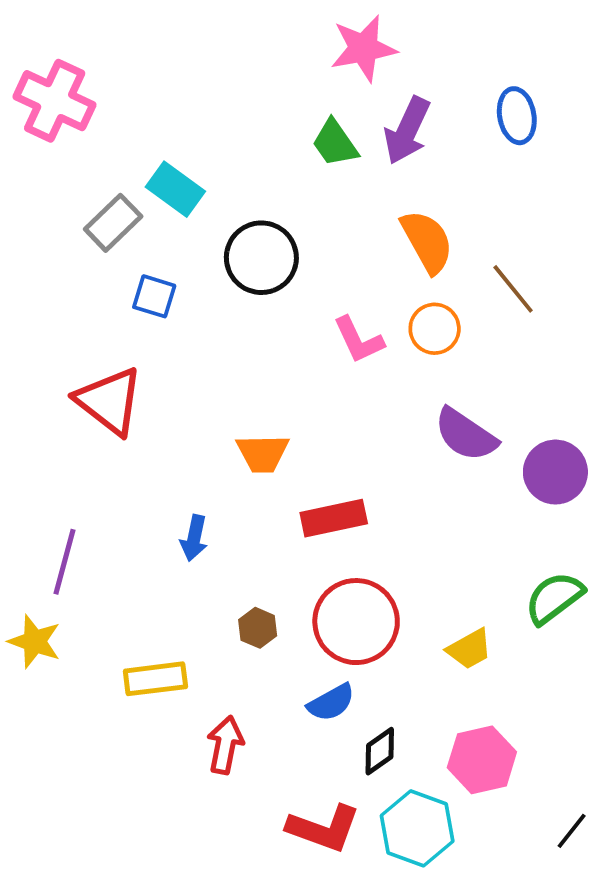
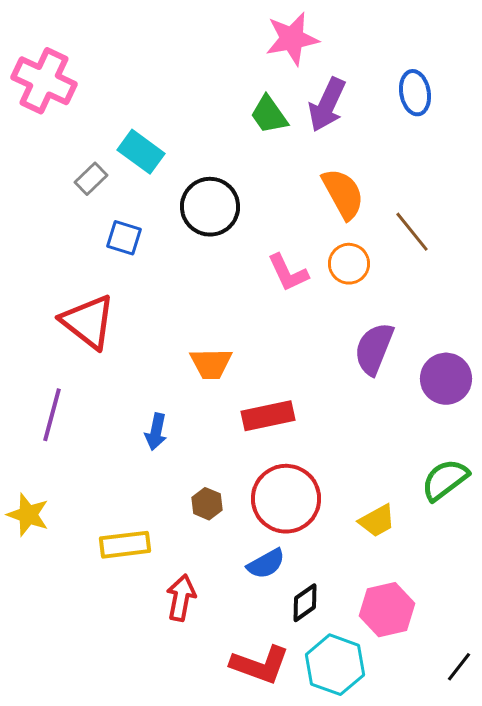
gray rectangle: (113, 223) -> (91, 179), size x0.7
purple semicircle: (466, 435) -> (374, 349), turned 78
purple line: (65, 562) -> (52, 415), moved

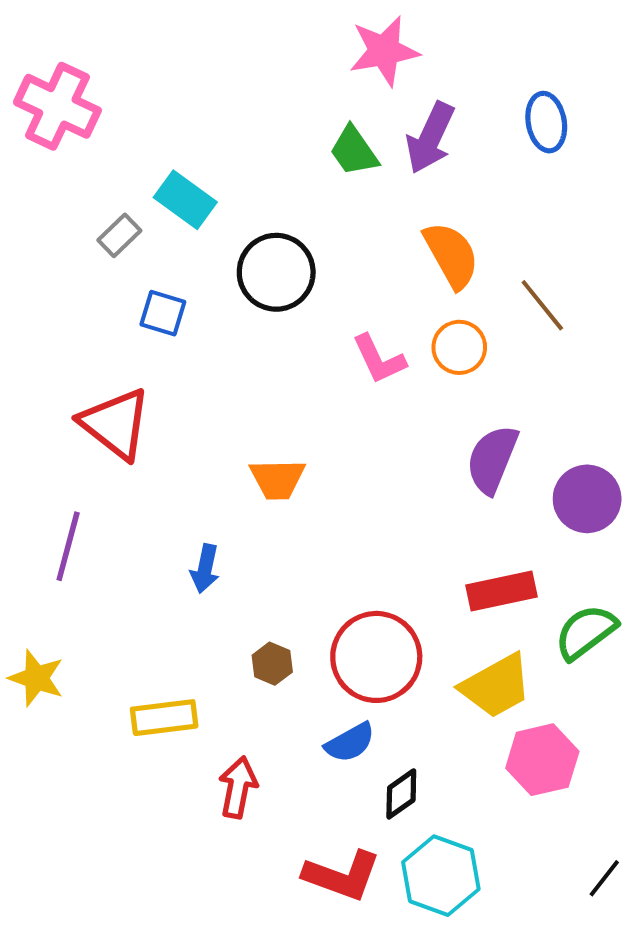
red rectangle: (268, 416) -> (501, 591), moved
yellow trapezoid: (377, 521) -> (496, 686), size x1.5
pink hexagon: (387, 610) -> (542, 760), moved

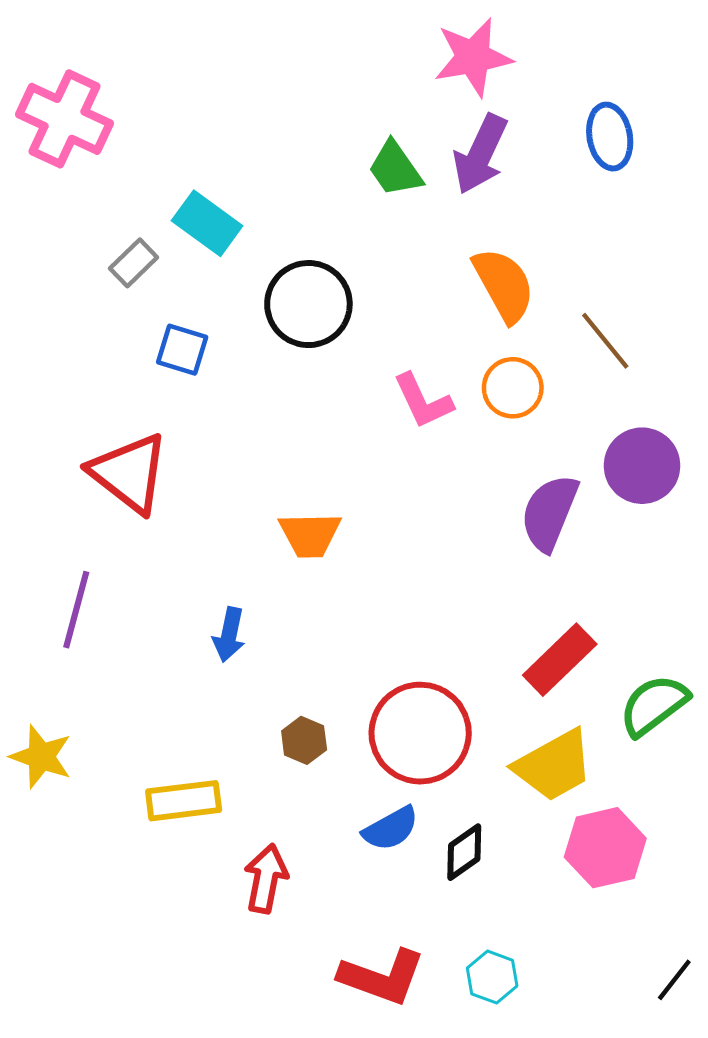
pink star: (384, 51) -> (473, 57), moved
purple circle: (587, 499) -> (642, 466), moved
red rectangle: (501, 591) -> (560, 660), turned -32
black diamond: (401, 794) -> (464, 852), moved
cyan hexagon: (441, 876) -> (492, 977), size x0.6

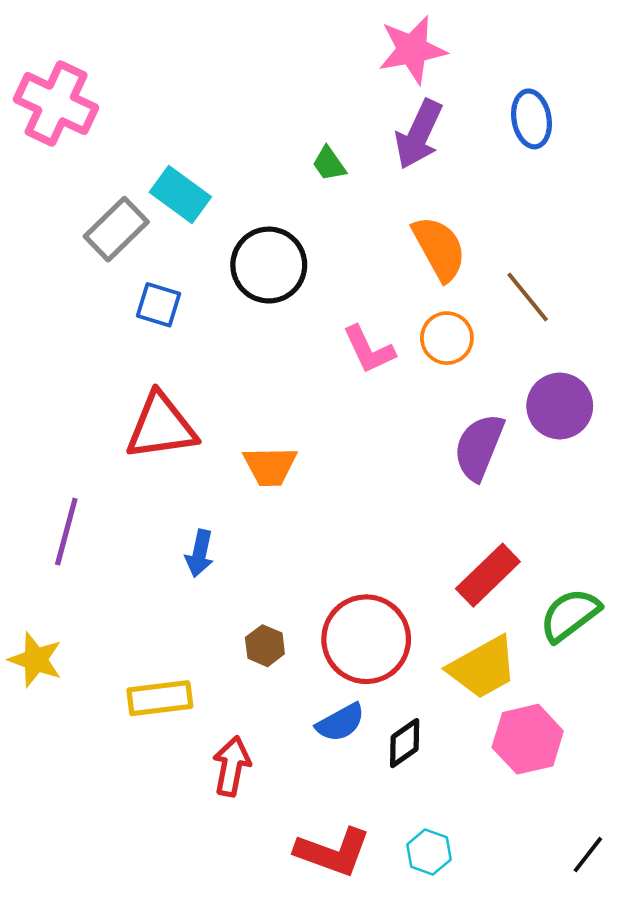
green trapezoid: (395, 169) -> (329, 164), moved, size x0.7
gray rectangle: (134, 263) -> (116, 229), size x1.5
red triangle: (129, 473) -> (161, 426), moved, turned -46

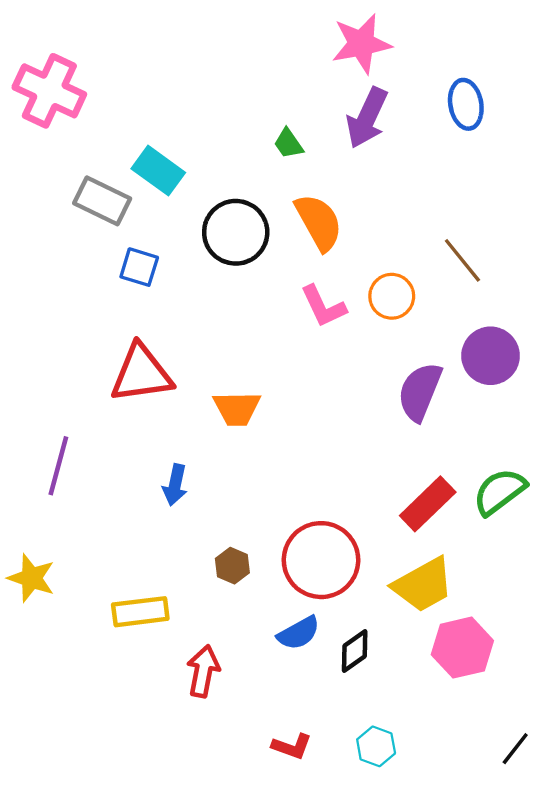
gray rectangle: (116, 229) -> (102, 201), turned 70
orange semicircle: (439, 248) -> (319, 222), moved
green semicircle: (570, 615) -> (499, 492), moved
red L-shape: (333, 852) -> (292, 746), size x0.6

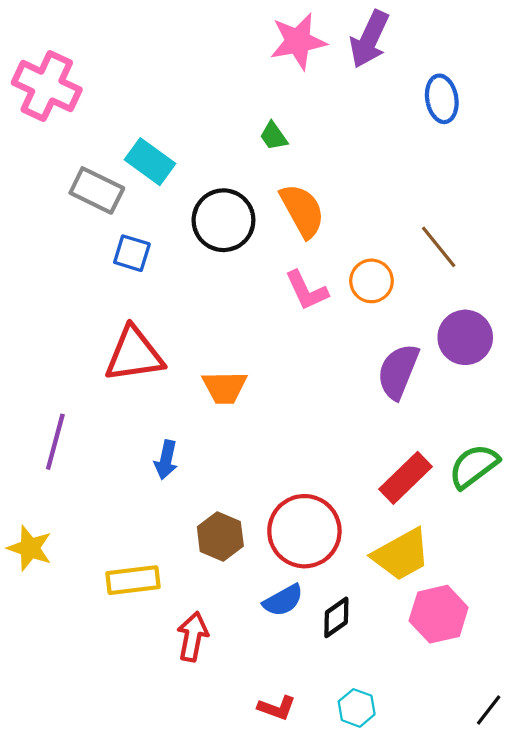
pink star: (361, 44) -> (298, 41), moved
purple arrow: (367, 118) -> (369, 39), moved
brown hexagon: (232, 566) -> (220, 536), size x1.4

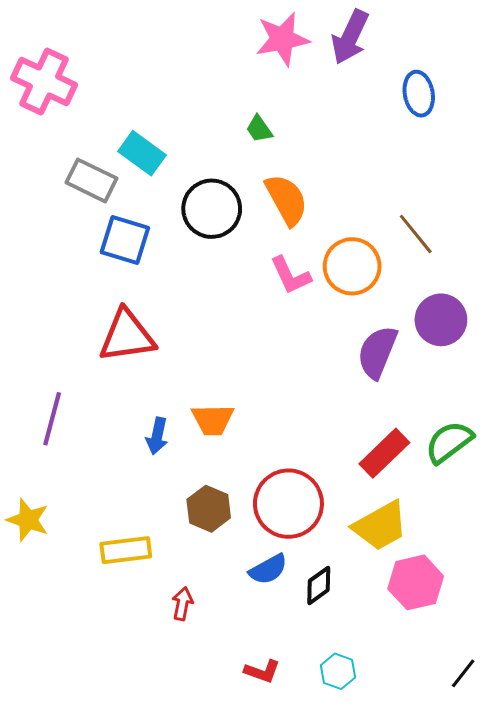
blue square: (132, 253) -> (125, 240), size x1.4
orange circle: (371, 281) -> (352, 266), size x1.4
orange trapezoid: (225, 387) -> (213, 420), moved
red arrow: (193, 637) -> (182, 604), size x0.7

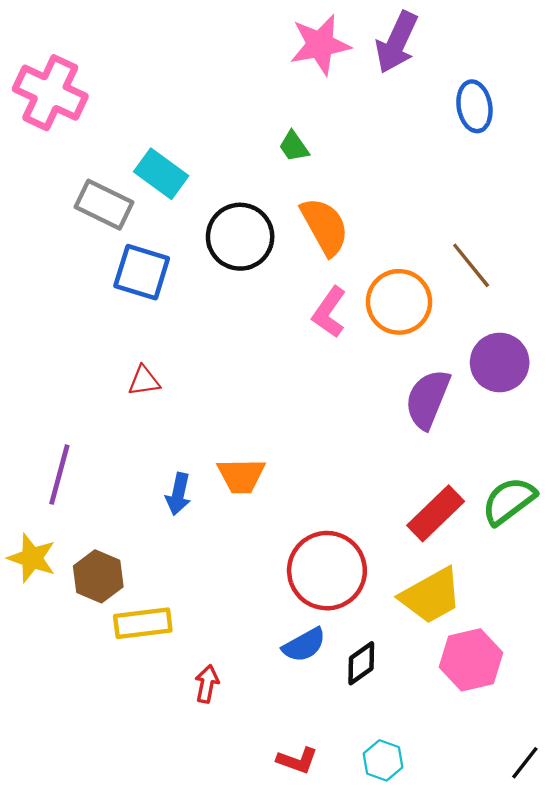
pink L-shape: (290, 275) -> (329, 312), turned 60
red triangle: (127, 336) -> (144, 381), size x0.5
brown hexagon: (209, 509) -> (98, 576), moved
yellow star: (28, 520) -> (32, 558), moved

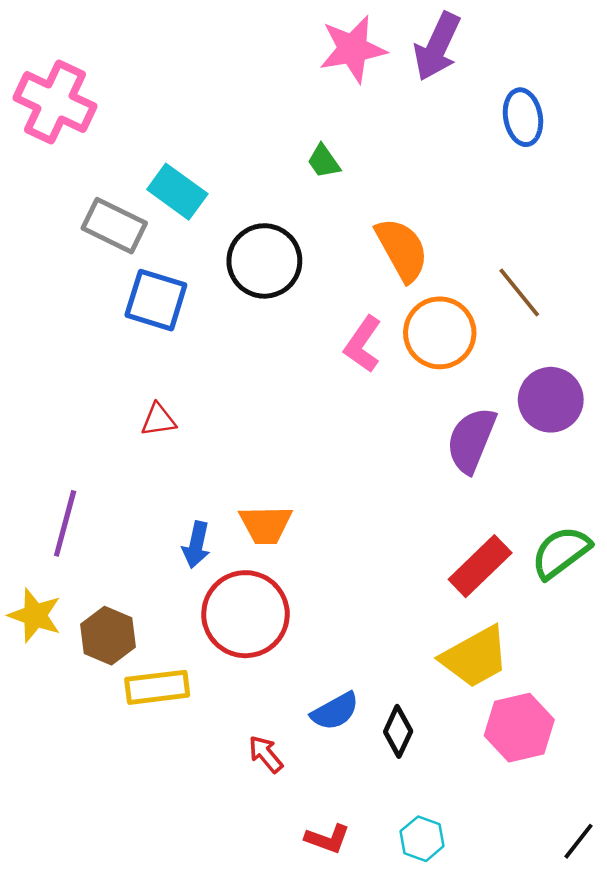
orange semicircle: (325, 226) -> (402, 250), moved
red circle: (327, 571) -> (245, 614), moved
black diamond: (361, 663) -> (398, 731), turned -30
red arrow: (207, 684) -> (266, 754), moved, turned -51

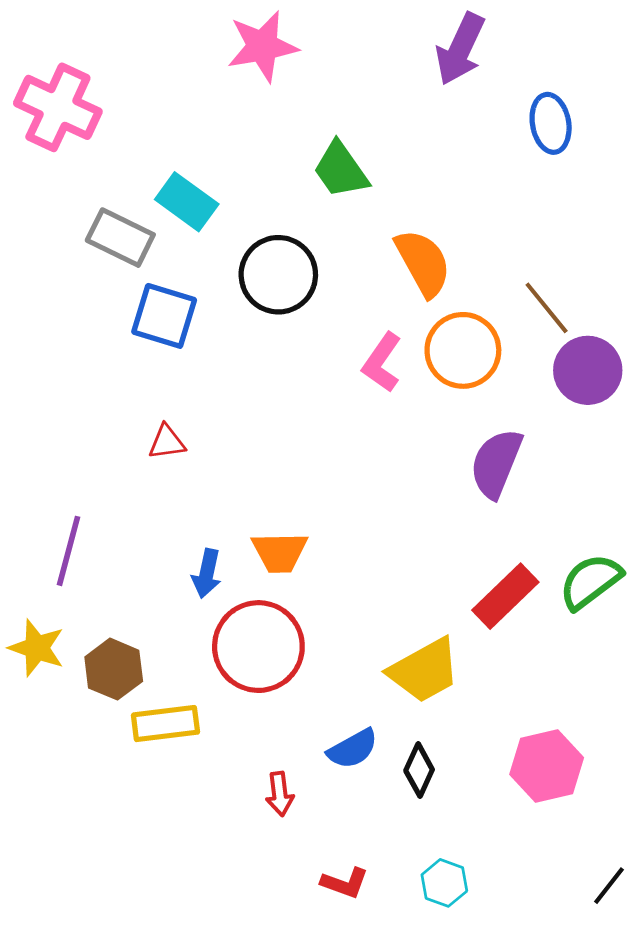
pink star: (353, 49) -> (262, 46), moved
green trapezoid: (324, 161) -> (341, 170), size x1.6
purple circle: (551, 400) -> (588, 370), moved
yellow trapezoid: (475, 657) -> (424, 670), moved
red arrow: (266, 754) -> (280, 794), turned -147

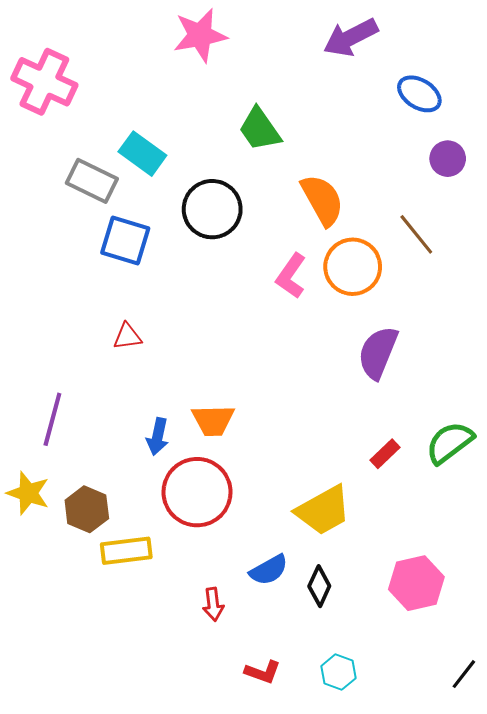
purple arrow: (460, 49) -> (351, 37), turned 38
blue ellipse: (551, 123) -> (419, 94), turned -48
purple circle: (588, 370) -> (448, 159), moved, size x0.7
red rectangle: (505, 596) -> (385, 454), size x0.6

